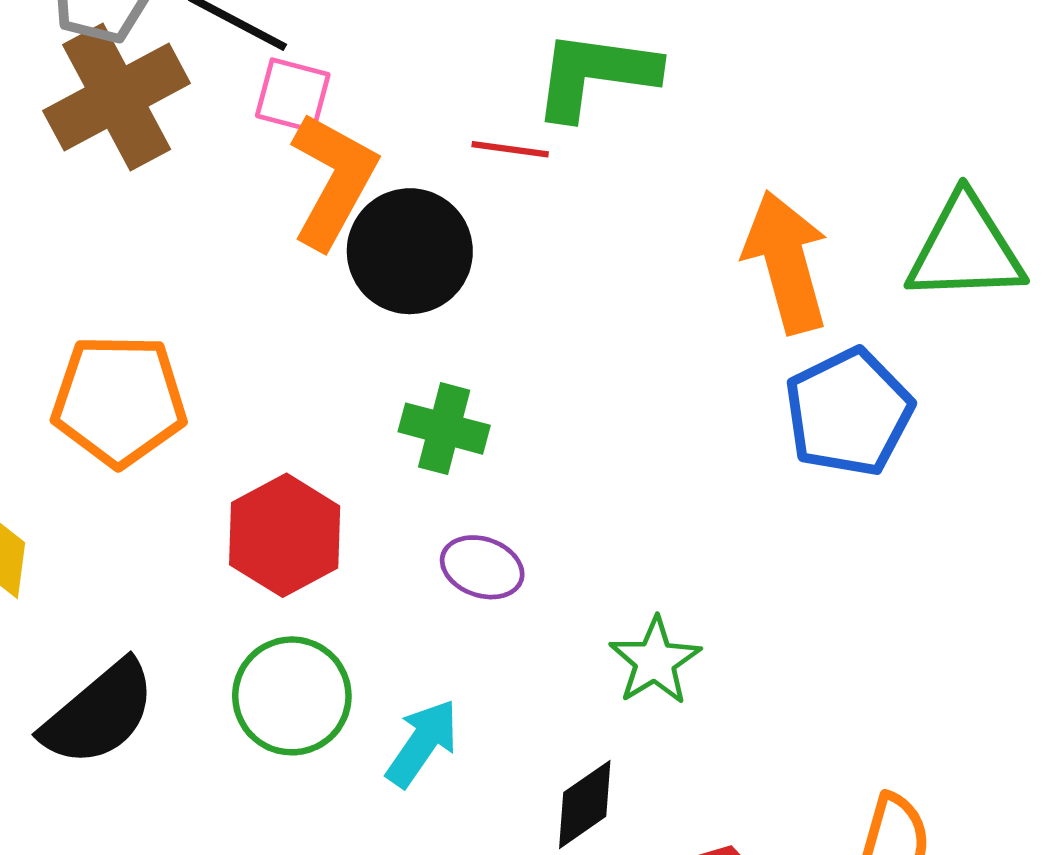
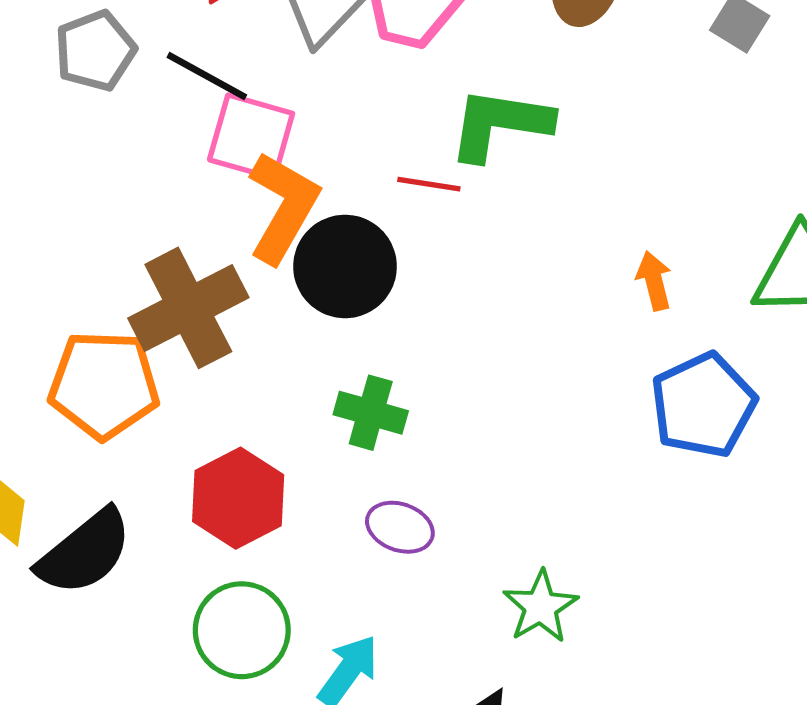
pink square: (293, 95) -> (251, 137), size x1.4
brown cross: (117, 97) -> (188, 308), moved
orange arrow: (786, 262) -> (654, 281), size x0.5
black semicircle: (99, 713) -> (85, 552), moved

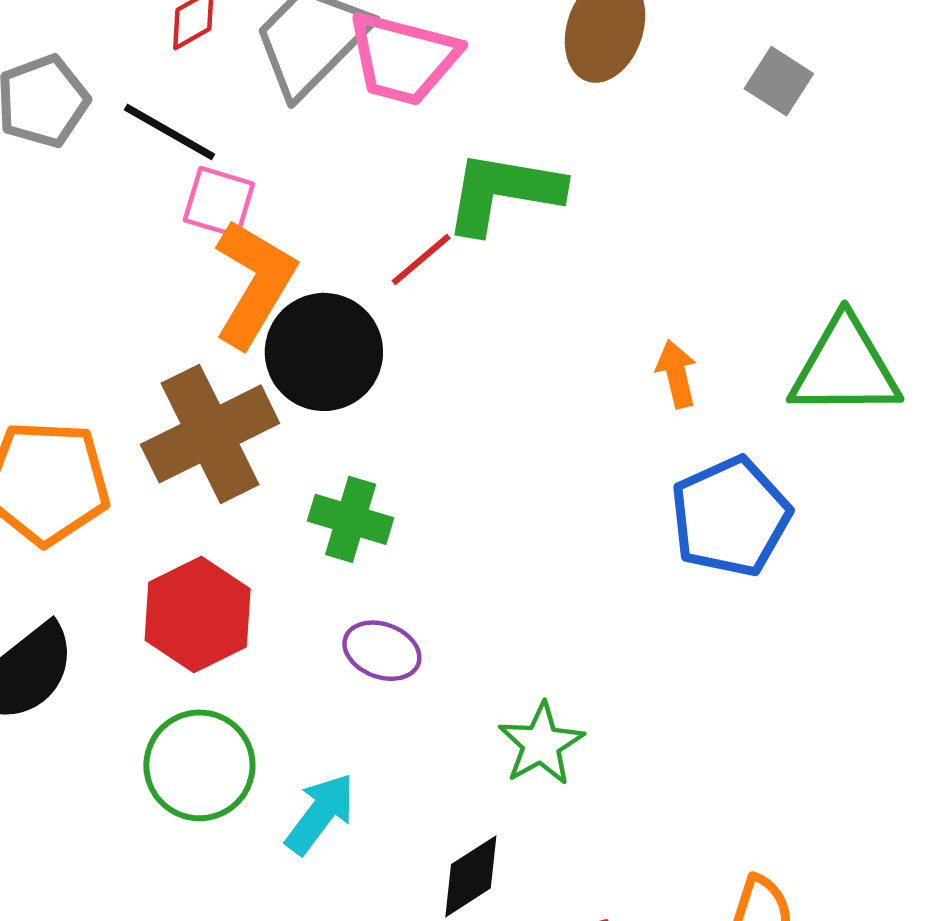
pink square: (251, 137) -> (219, 202), size x0.7
red line: (429, 184) -> (421, 260), turned -50
brown cross: (188, 308) -> (210, 434), moved

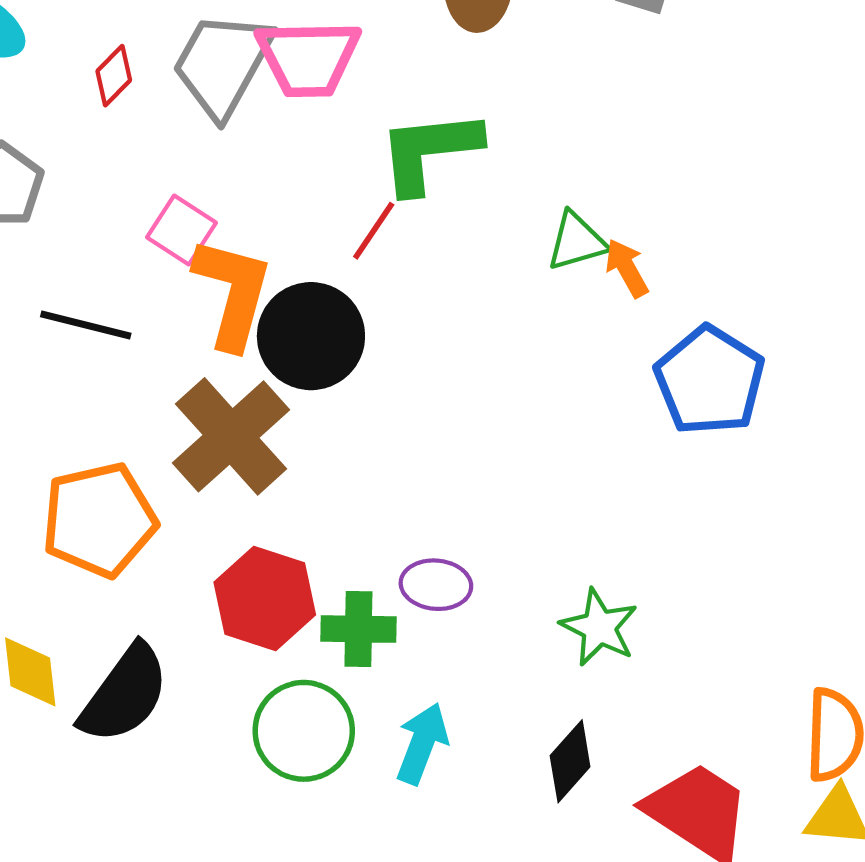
black line: (170, 132) -> (86, 325), moved
pink square: (219, 202) -> (181, 230), turned 32
green triangle: (845, 367) -> (577, 241), moved, size x0.6
green cross: (351, 519) -> (358, 629), moved

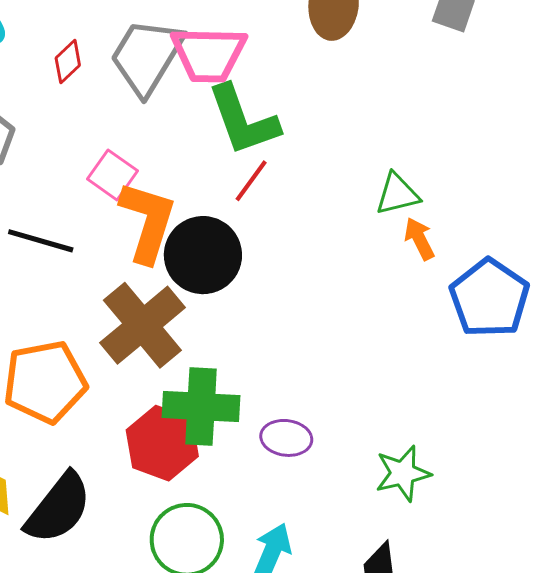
green L-shape: (429, 151) -> (243, 120), moved, turned -106
orange arrow: (627, 268) -> (419, 239), moved
green star: (599, 627) -> (403, 473), turned 30
green cross: (358, 629) -> (201, 407), moved, size x1.4

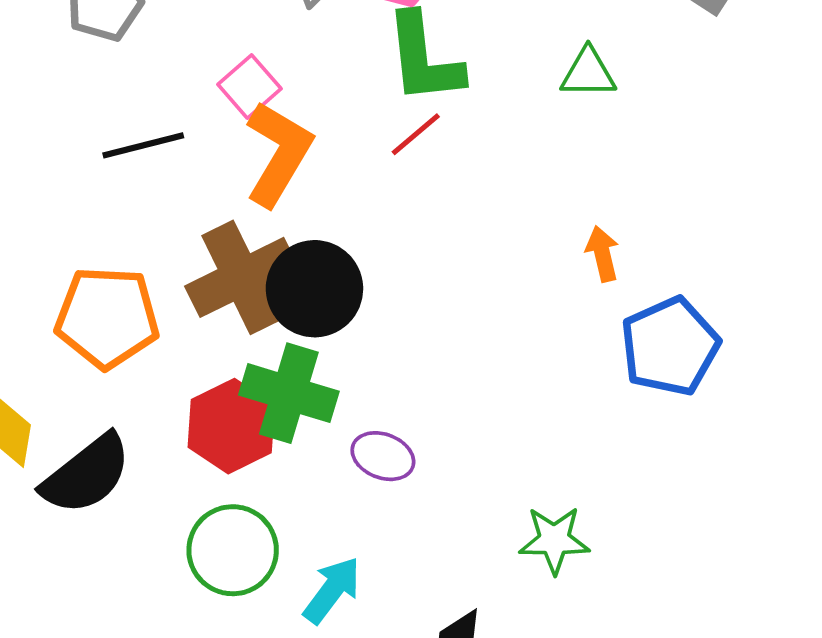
green triangle: (397, 194) -> (588, 73), moved
black line: (41, 241) -> (143, 145), turned -44
black circle: (203, 255) -> (314, 289), moved
green star: (403, 473) -> (554, 540), moved

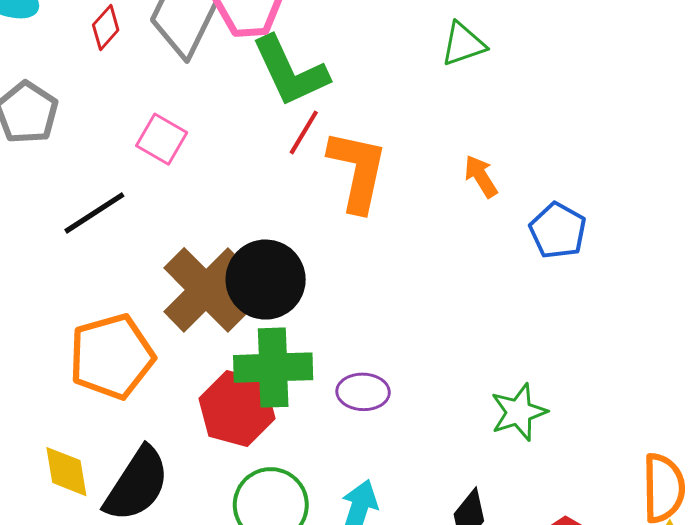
green triangle: (588, 73) -> (463, 44), moved
orange L-shape: (278, 154) -> (357, 171), moved
blue pentagon: (670, 346) -> (558, 231), size x0.7

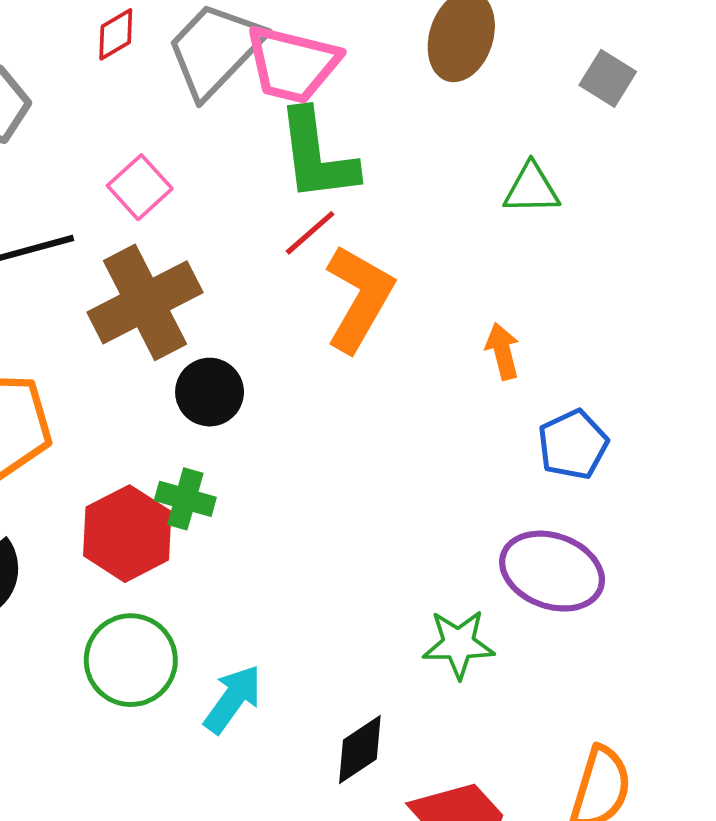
black circle: (266, 280) -> (210, 392), size x0.7
brown cross: (206, 290) -> (145, 302), moved
green cross: (273, 368) -> (185, 499), size x0.6
purple ellipse: (363, 392) -> (552, 571), moved, size x1.6

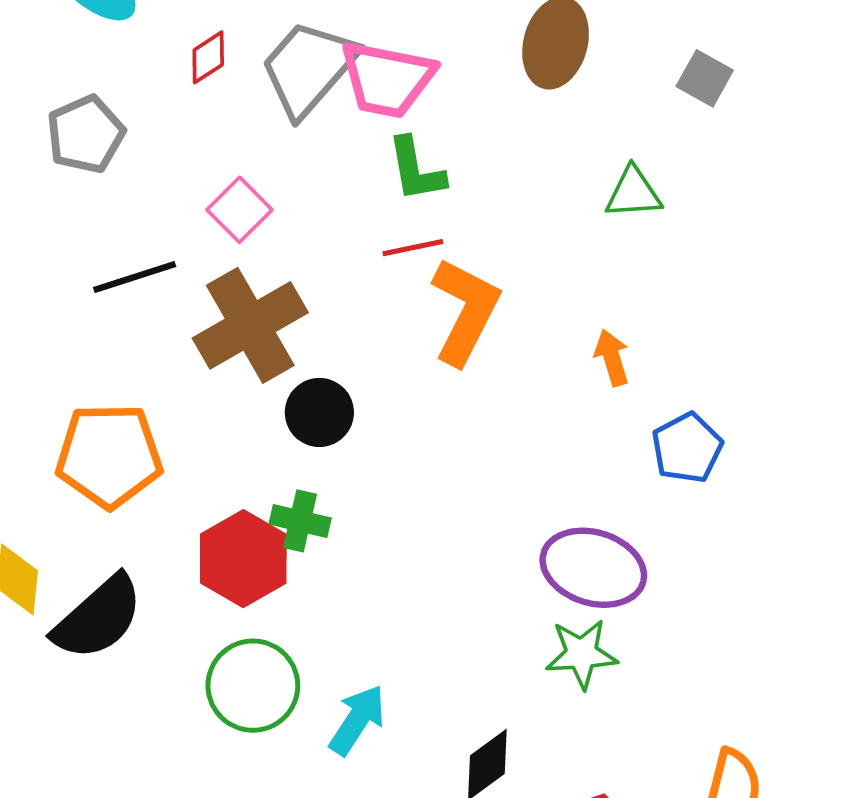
green L-shape: (317, 155) -> (416, 170), size x0.7
red line: (310, 233) -> (413, 248), turned 32
purple ellipse: (552, 571) -> (593, 568), moved

